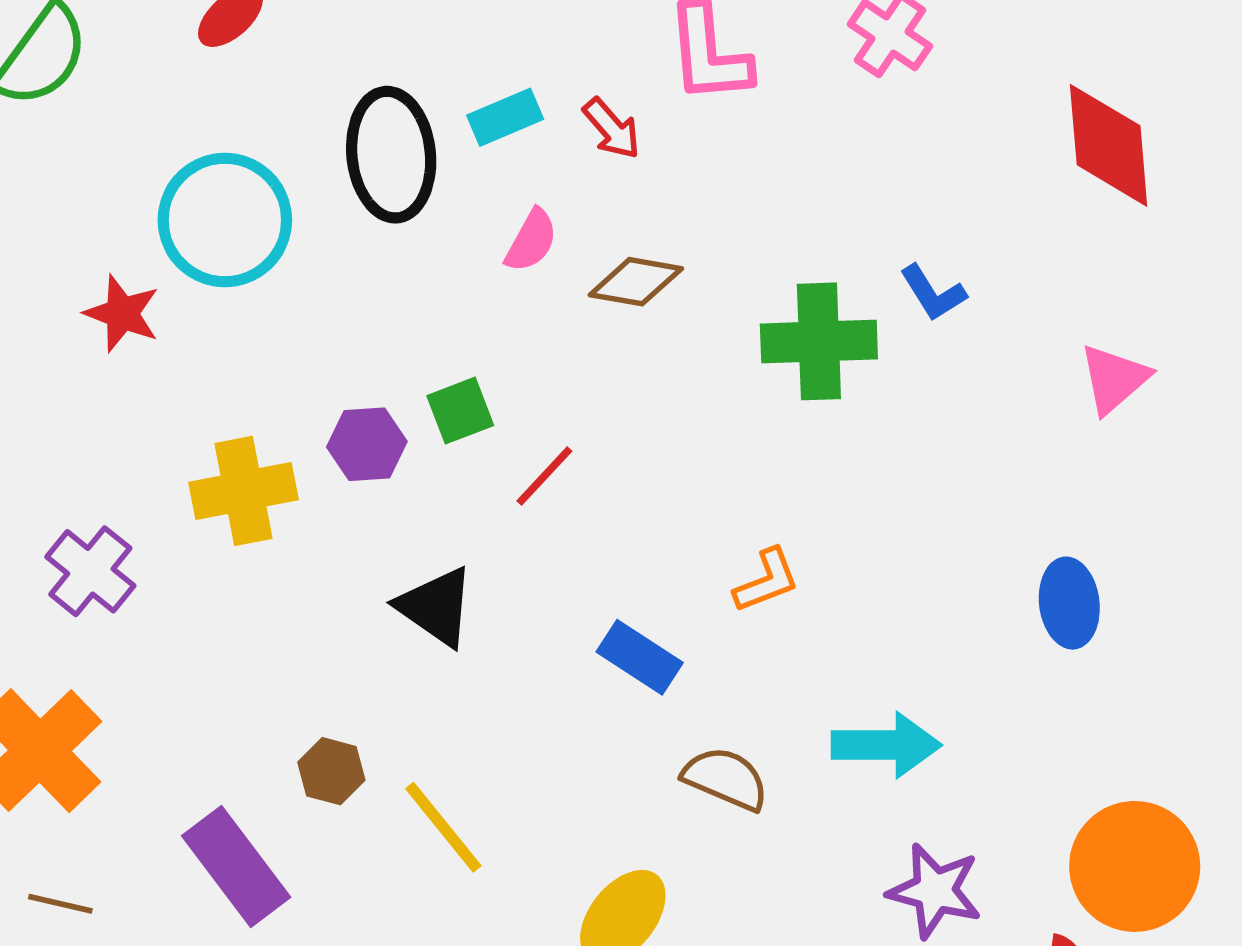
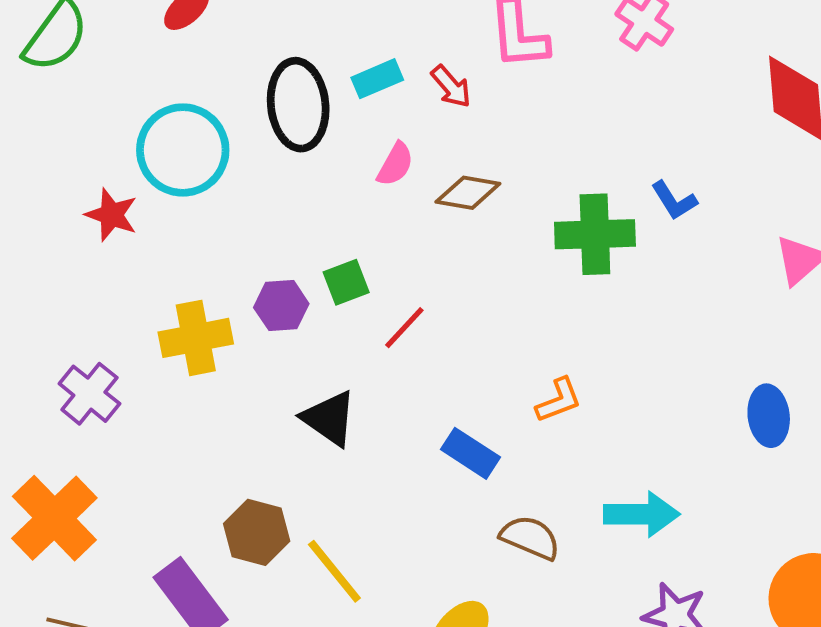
brown hexagon: (331, 771) -> (257, 532), size x1.4

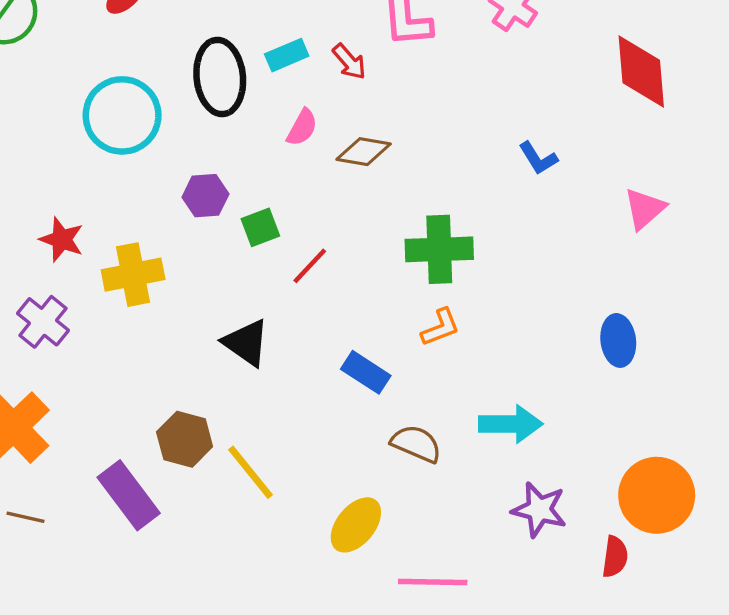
red star: (111, 215) -> (62, 239), moved
green cross: (595, 234) -> (439, 249), moved
purple hexagon: (281, 306) -> (205, 196), moved

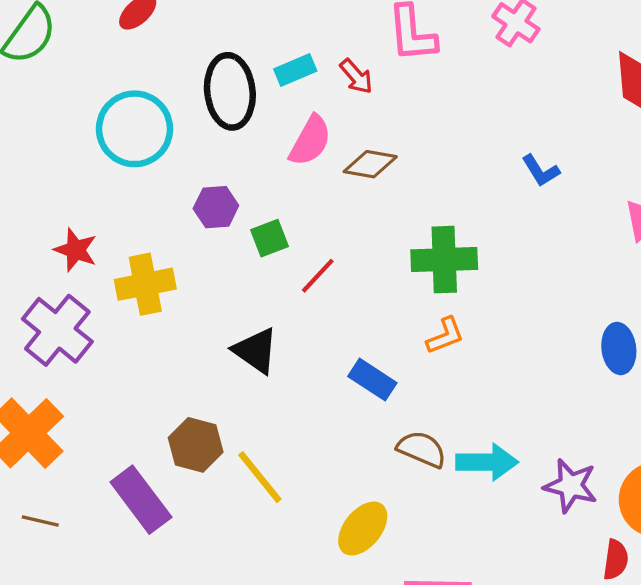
pink semicircle: (302, 128) -> (310, 141), size x1.4
purple cross: (43, 322) -> (57, 330), size x1.4
cyan arrow: (511, 424) -> (487, 462), moved
purple star: (539, 510) -> (571, 486), moved

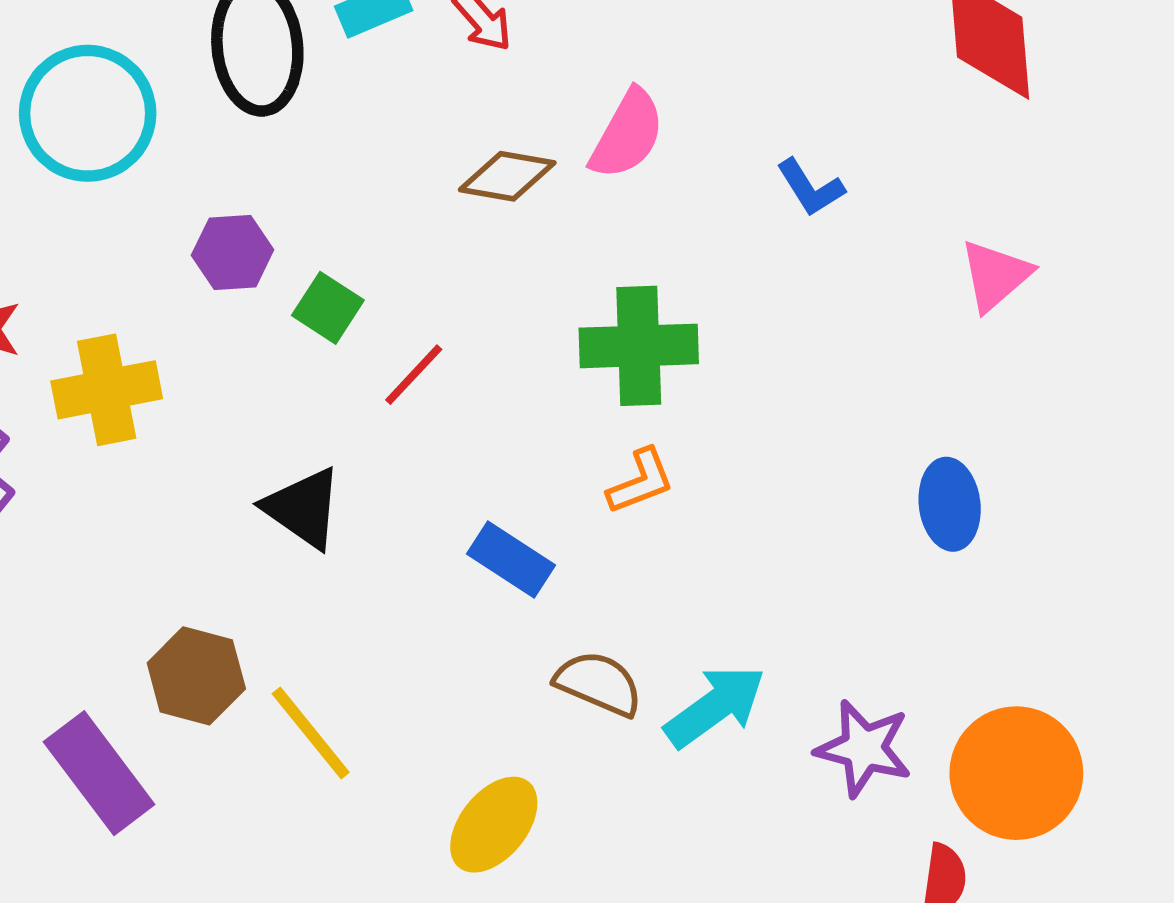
pink semicircle: (310, 141) -> (627, 134), moved
green square: (270, 238) -> (328, 308), turned -36
cyan arrow: (487, 462) -> (715, 706), turned -36

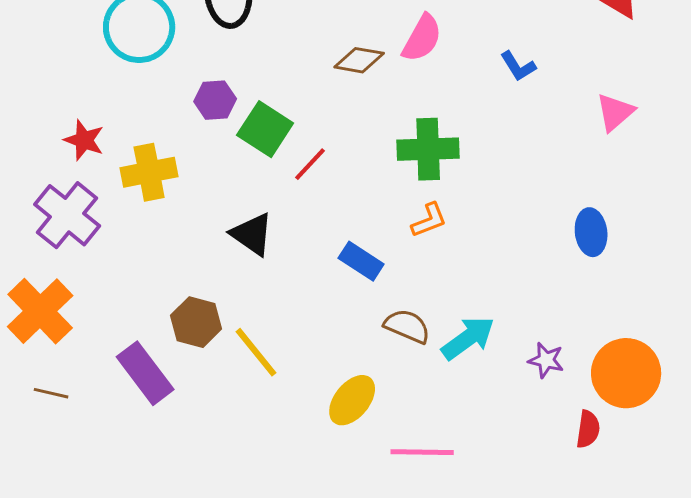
green square: (328, 308) -> (265, 129), size x1.5
purple star: (864, 748) -> (546, 360), size x0.7

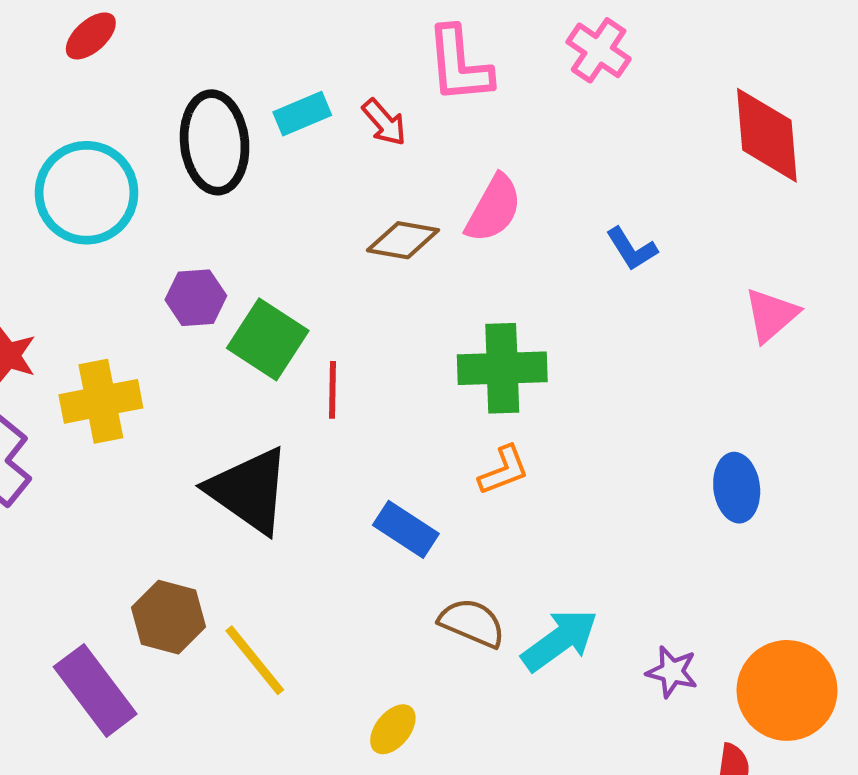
red line: (310, 164) -> (332, 390), turned -42
black triangle: (252, 234) -> (249, 490), size x1.4
yellow ellipse: (352, 400) -> (393, 729), size x0.7

